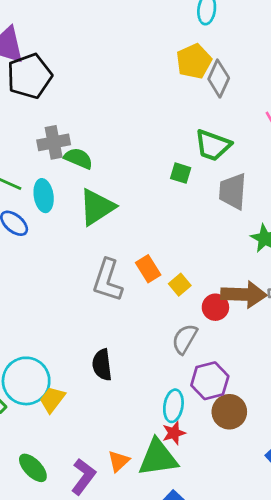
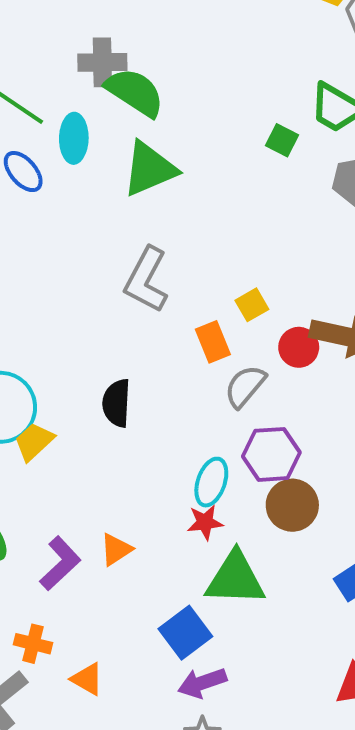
green semicircle: (78, 158) -> (135, 92), size x1.4
orange rectangle: (148, 269) -> (213, 342), moved
green triangle: (158, 458) -> (235, 579), moved

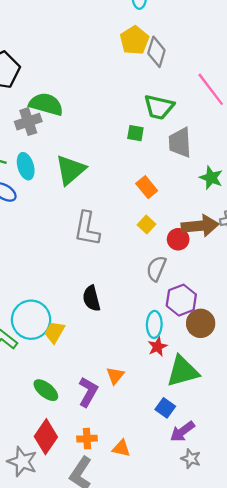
green semicircle: (135, 92) -> (46, 104), moved
orange rectangle: (213, 342) -> (147, 187), moved
blue square: (185, 633) -> (165, 408), size x0.7

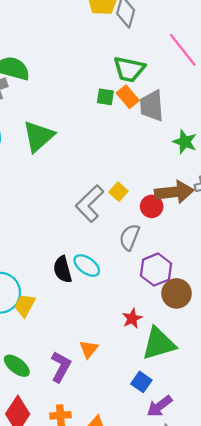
orange rectangle: (147, 187) -> (128, 97), moved
gray L-shape: (87, 229) -> (90, 204), moved, turned 36
cyan ellipse: (154, 324) -> (87, 266), moved, turned -55

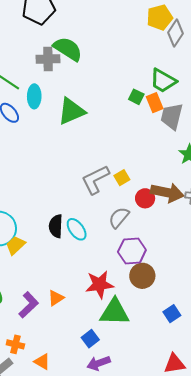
red star: (132, 318) -> (100, 284), size x1.6

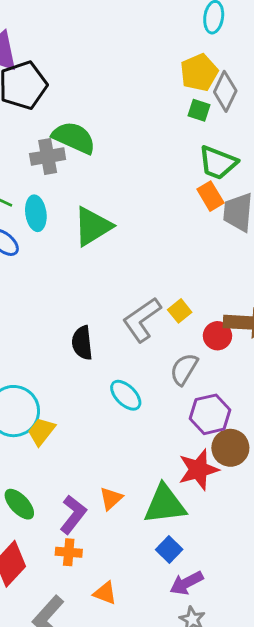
green square: (136, 97) -> (199, 110), moved
black semicircle: (56, 226) -> (82, 343), moved
red star: (100, 284) -> (198, 470), moved
green triangle: (115, 312) -> (165, 504), moved
orange cross: (15, 344) -> (69, 552), moved

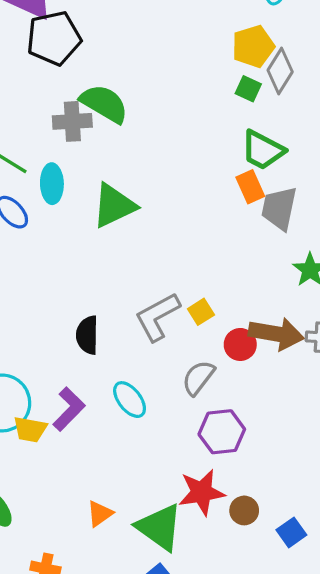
yellow trapezoid: (41, 431) -> (30, 429), turned -124
brown circle: (230, 448) -> (244, 510), moved, size x0.7
green triangle: (165, 504) -> (159, 527), turned 36
purple L-shape: (73, 514) -> (69, 409), moved

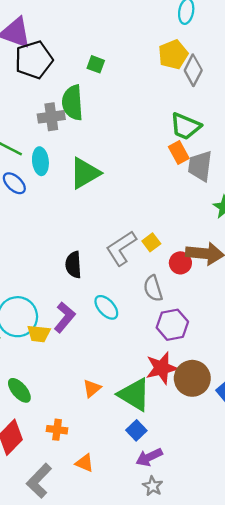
green square: (248, 89) -> (96, 64), moved
green semicircle: (104, 104) -> (72, 103), turned -120
gray semicircle: (198, 378) -> (153, 288), turned -50
brown circle: (244, 510) -> (192, 378), size x1.8

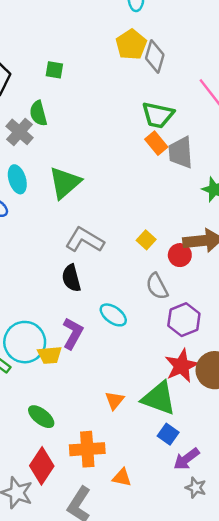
green semicircle: (72, 103) -> (38, 113), size x0.7
gray cross: (51, 117) -> (20, 132), turned -30
gray L-shape: (121, 248) -> (85, 240), moved, turned 75
orange cross: (57, 430) -> (87, 449), size x1.6

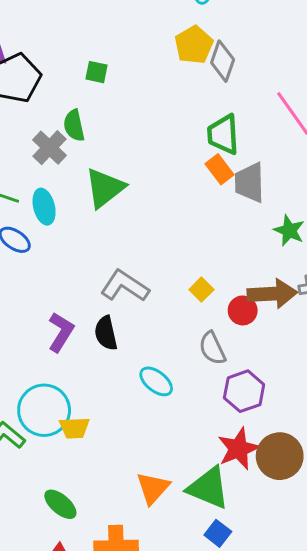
green trapezoid: (158, 115) -> (223, 134), turned 72
green triangle: (65, 183) -> (105, 188), moved
purple L-shape: (73, 333) -> (61, 332), moved
orange triangle: (115, 400) -> (153, 488), size x1.4

